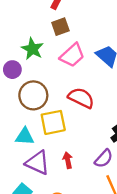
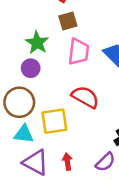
pink trapezoid: (72, 55) -> (79, 52), turned -44
purple circle: (12, 70) -> (31, 68), moved
brown circle: (33, 95) -> (19, 102), moved

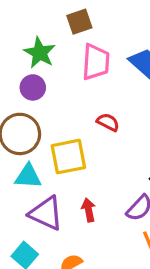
red semicircle: (85, 97) -> (108, 122), size x0.6

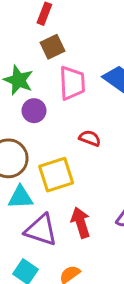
purple circle: (33, 87) -> (34, 111), moved
red arrow: (89, 210) -> (81, 223), size x1.4

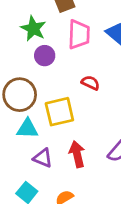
purple triangle: (41, 230) -> (43, 158), size x0.7

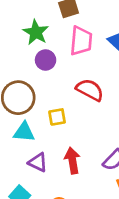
red semicircle: (90, 83) -> (90, 90), size x1.5
yellow square: (59, 112) -> (57, 117), size x0.6

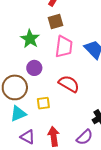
purple circle: (46, 60) -> (34, 68), moved
cyan triangle: (24, 132) -> (18, 114), turned -30

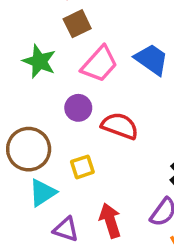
pink trapezoid: (64, 47) -> (99, 64), turned 45
purple circle: (34, 68) -> (78, 108), moved

